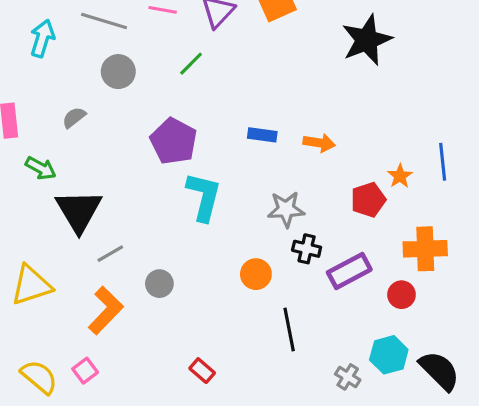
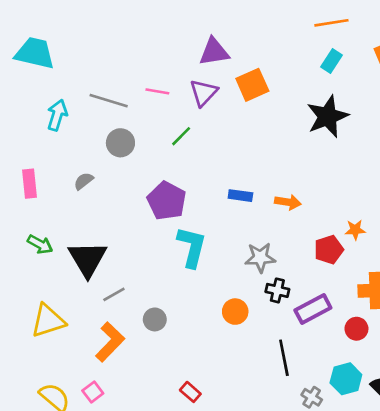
green arrow: (41, 168) -> (40, 244), moved
orange star: (400, 176) -> (355, 230), turned 30
black line: (289, 329) -> (284, 358), moved

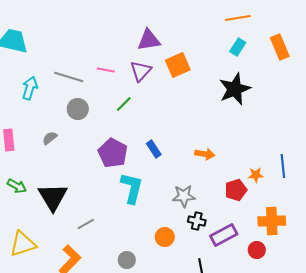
blue rectangle: (240, 196) -> (154, 149), moved, turned 48
gray line: (114, 294) -> (86, 224), moved
gray circle: (155, 319) -> (127, 260), moved

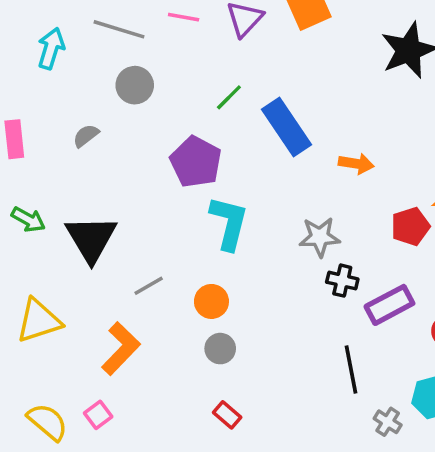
green line: (124, 104) -> (229, 97), moved
blue rectangle: (154, 149) -> (286, 127), moved, size x1.8
orange circle: (165, 237) -> (211, 301), moved

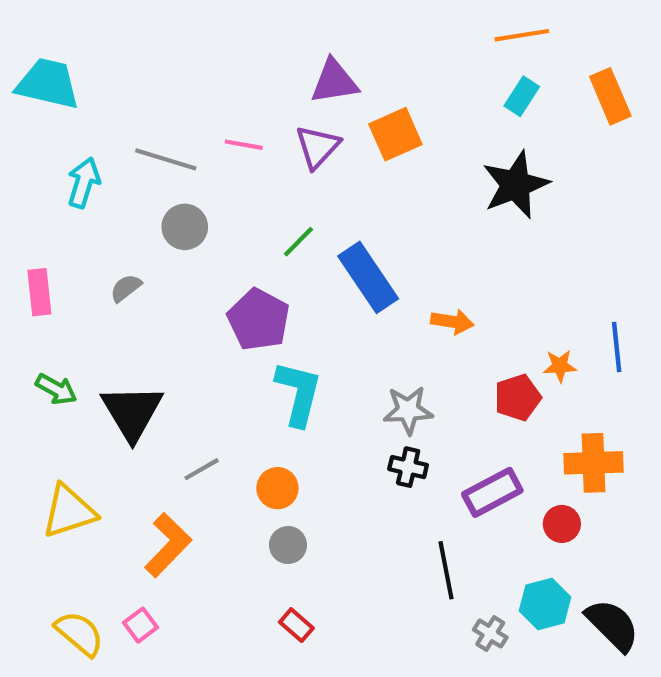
black cross: (342, 281) -> (408, 467), moved

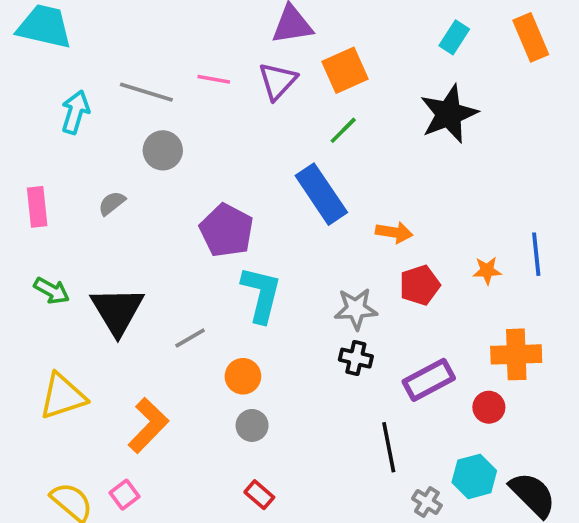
green line: (299, 242) -> (343, 130), moved
red pentagon: (518, 398) -> (420, 285), moved
gray line: (202, 469) -> (190, 338), moved

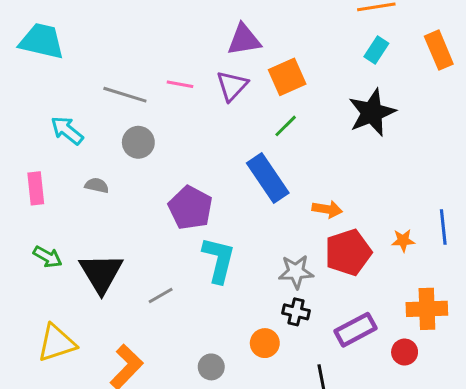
cyan arrow: (75, 112) -> (67, 130), moved, turned -68
gray semicircle: (112, 203) -> (97, 185), turned 50
red pentagon: (420, 285) -> (348, 252), size x1.4
orange circle: (243, 376) -> (265, 343), moved

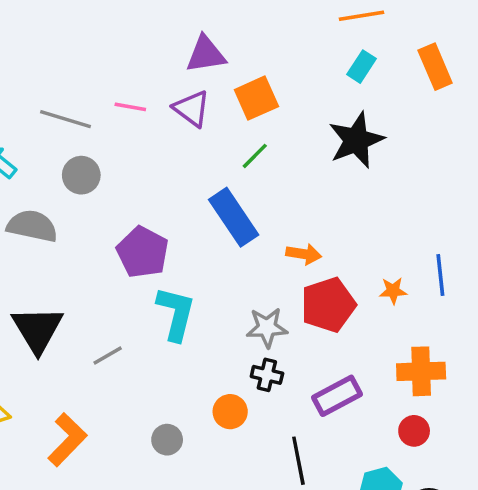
purple triangle: (232, 86) -> (192, 109), turned -36
gray semicircle: (97, 185) -> (32, 226), size x1.8
red circle: (405, 352) -> (414, 431), moved

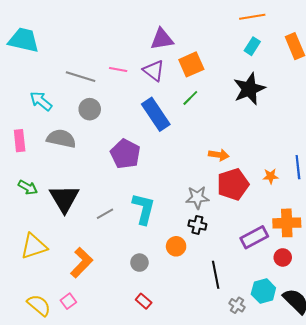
blue rectangle: (234, 217) -> (156, 114), moved
cyan L-shape: (176, 314) -> (144, 209), moved
purple rectangle: (337, 396) -> (254, 237), moved

